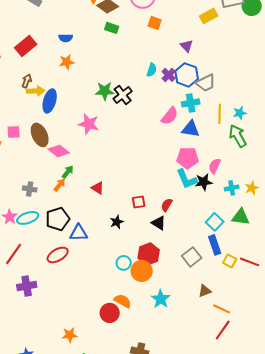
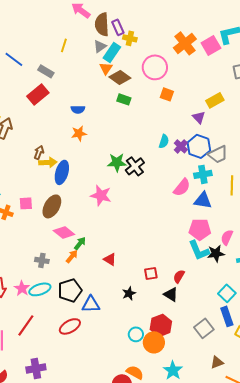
yellow rectangle: (209, 16) -> (215, 100), moved
red rectangle: (26, 46) -> (38, 94), moved
brown ellipse: (40, 135) -> (52, 206), turned 55
pink diamond: (59, 151) -> (64, 232), moved
purple cross: (27, 286) -> (36, 368), moved

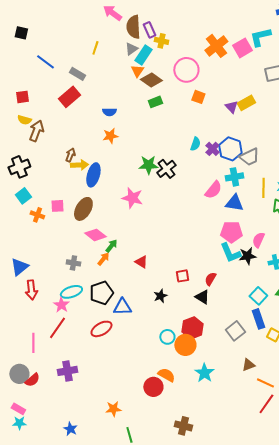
green rectangle: (124, 99) -> (155, 102), turned -40
purple triangle: (199, 117) -> (231, 107), moved
pink star: (22, 288) -> (61, 305), moved

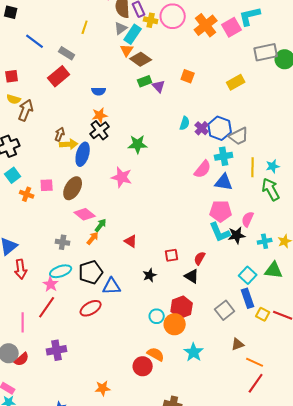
pink circle: (186, 70) -> (173, 16), moved
purple triangle: (231, 107) -> (159, 86), moved
black cross: (166, 169) -> (100, 130), moved

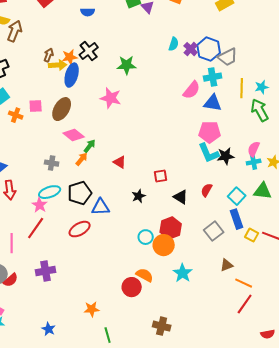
orange star: (100, 115) -> (70, 57), moved
pink semicircle: (248, 219) -> (254, 149), moved
red semicircle: (200, 258) -> (207, 190), moved

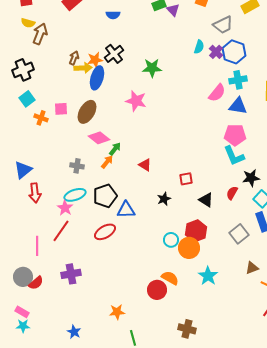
gray trapezoid: (228, 57) -> (223, 25), moved
black star: (226, 156) -> (251, 178), moved

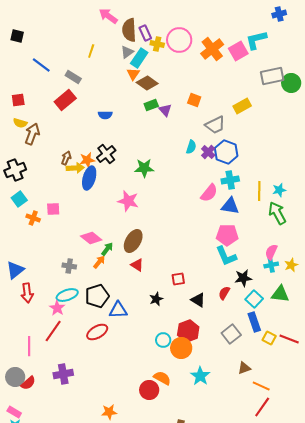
brown ellipse: (87, 112) -> (133, 241), moved

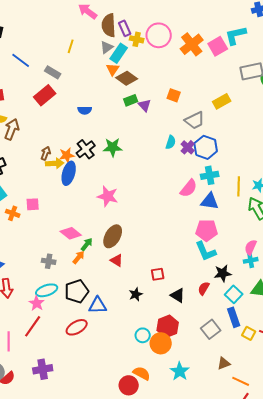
green star: (144, 168) -> (113, 147), moved

